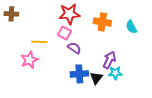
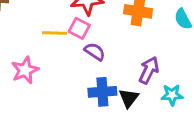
yellow line: (39, 42) -> (54, 33), moved
cyan star: (115, 73) -> (172, 95), moved

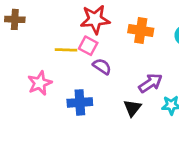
purple arrow: (149, 70) -> (150, 83), turned 30
blue cross: (102, 92) -> (80, 102), moved

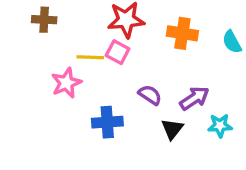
brown cross: (15, 19) -> (44, 20), moved
purple semicircle: (102, 66) -> (150, 95), moved
pink star: (40, 83) -> (66, 83), moved

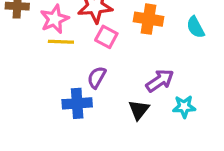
pink square: (118, 52) -> (106, 37), moved
pink star: (66, 83) -> (54, 19), moved
purple semicircle: (150, 95) -> (97, 77), moved, turned -95

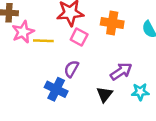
pink star: (54, 19) -> (23, 32), moved
blue cross: (77, 103) -> (56, 89), turned 30

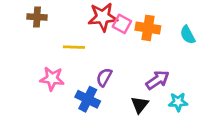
pink star: (23, 32) -> (52, 79), moved, turned 30
pink square: (79, 37) -> (122, 24), moved

